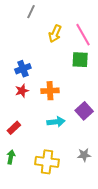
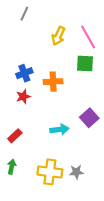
gray line: (31, 12) -> (24, 14), moved
orange cross: (50, 91) -> (53, 82), moved
gray star: (84, 155) -> (76, 172), moved

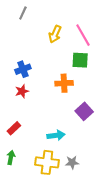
orange cross: (53, 82) -> (64, 83), moved
cyan arrow: (59, 129) -> (56, 135), moved

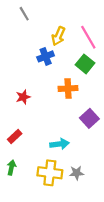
gray line: (23, 13) -> (24, 14), turned -56
green square: (80, 60) -> (85, 64), turned 36
blue cross: (23, 69) -> (46, 56), moved

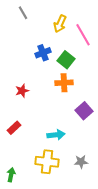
yellow arrow: (58, 36) -> (60, 24), moved
green square: (85, 64) -> (66, 60), moved
green arrow: (11, 167) -> (11, 175), moved
gray star: (77, 173) -> (81, 162), moved

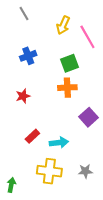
blue cross: (43, 53) -> (28, 56), moved
green square: (66, 60) -> (69, 63), turned 30
red rectangle: (14, 128) -> (32, 136), moved

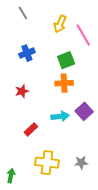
cyan arrow: (59, 143) -> (60, 116), moved

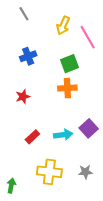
purple square: (84, 111) -> (89, 128), moved
cyan arrow: (60, 116) -> (63, 135), moved

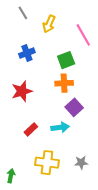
yellow arrow: (63, 25) -> (49, 24), moved
red star: (23, 97) -> (22, 91), size x1.5
purple square: (89, 128) -> (74, 107), moved

